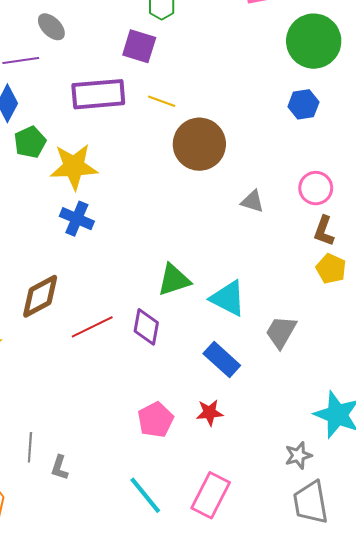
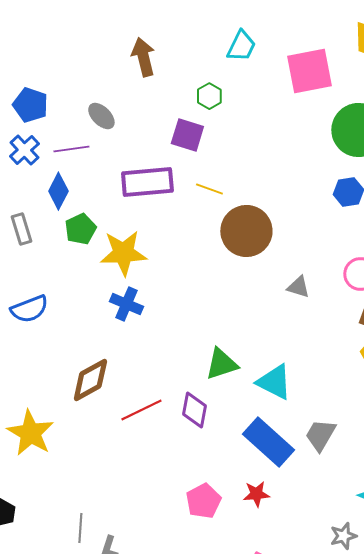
gray trapezoid: (281, 332) -> (320, 435), moved
blue rectangle: (222, 360) -> (268, 442), size x1.4

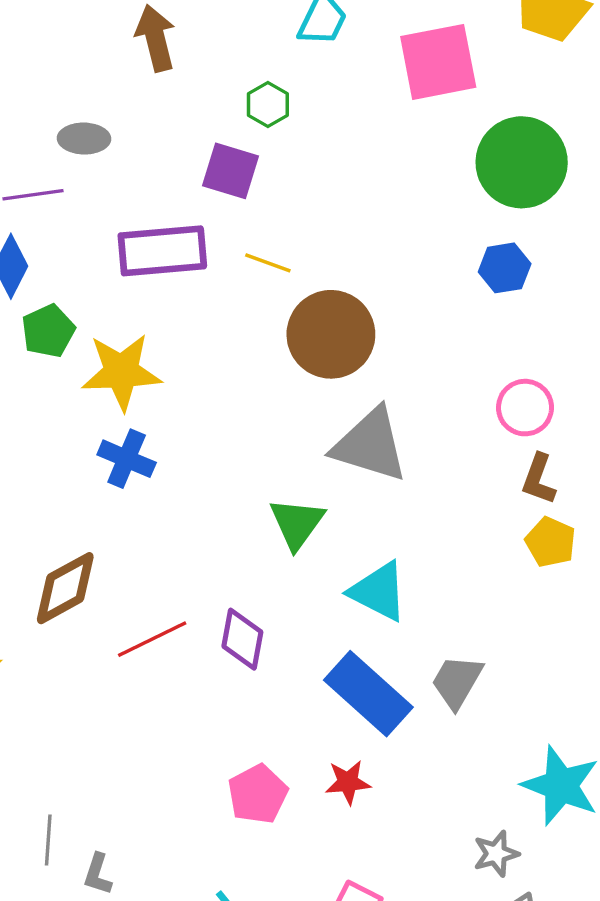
gray ellipse: (101, 116) -> (84, 139), turned -44
gray triangle: (298, 287) -> (370, 445), moved, size x2.0
green triangle: (221, 364) -> (297, 523), moved, turned -36

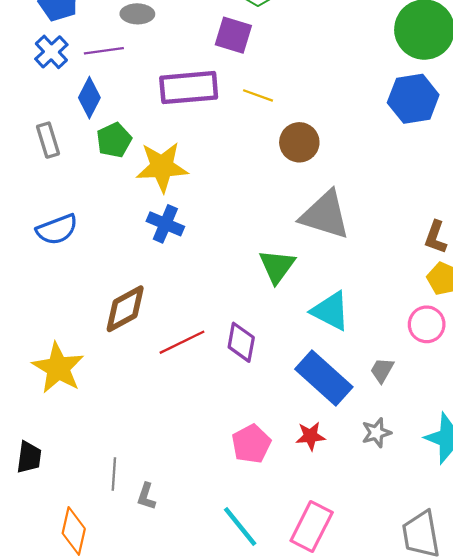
blue hexagon: (505, 268) -> (413, 99), size x1.5
brown circle: (331, 334) -> (299, 142), size x0.7
pink circle: (525, 408) -> (427, 324), moved
gray trapezoid: (457, 682) -> (382, 370), size x0.7
gray star: (496, 854) -> (376, 433), moved

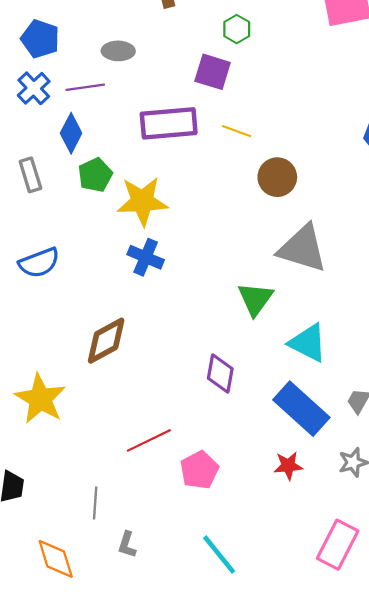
red line: (182, 342) -> (149, 440), moved
pink pentagon: (251, 444) -> (199, 470), moved
gray L-shape: (146, 496) -> (127, 545), moved
pink rectangle: (312, 527) -> (338, 545), moved
orange diamond: (74, 531) -> (56, 559), turned -30

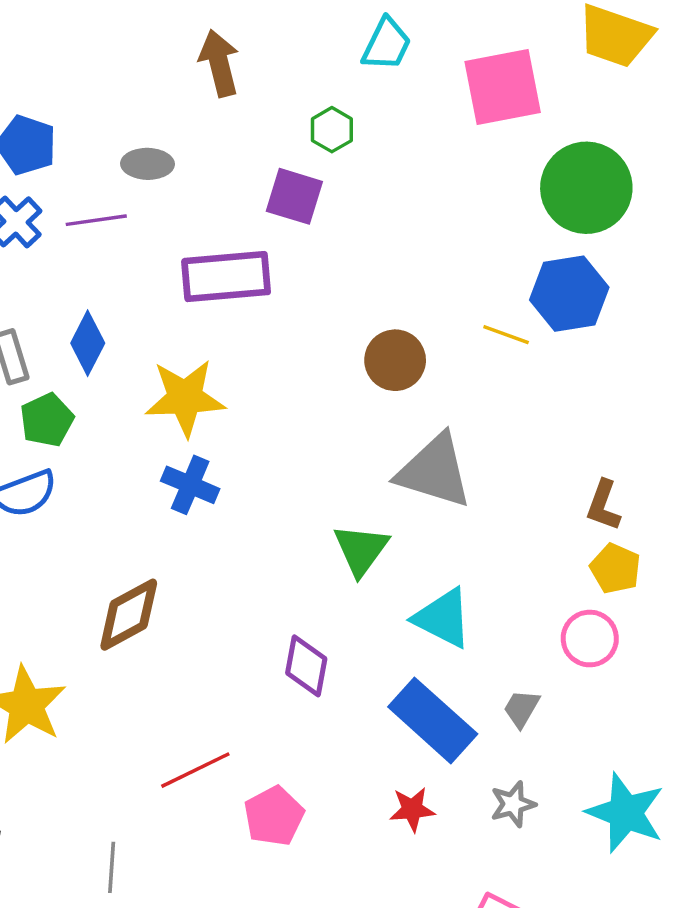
yellow line: (237, 131) -> (506, 335), moved
blue diamond: (71, 133) -> (88, 343), moved
green pentagon: (95, 175) -> (47, 420), moved

